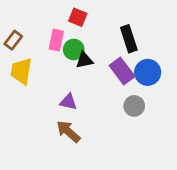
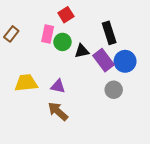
red square: (78, 17) -> (66, 15), turned 35
black triangle: (84, 60) -> (82, 51), moved
yellow trapezoid: (21, 71) -> (26, 83), moved, turned 75

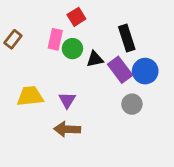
purple triangle: (58, 86) -> (67, 100), turned 49
brown arrow: (58, 111) -> (67, 129), turned -40

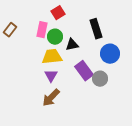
purple rectangle: (120, 70) -> (84, 71), moved
yellow trapezoid: (30, 96) -> (52, 57), moved
brown arrow: (67, 129) -> (51, 98), turned -48

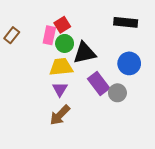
red square: (58, 13) -> (62, 25), moved
black rectangle: (96, 29) -> (126, 22), moved, turned -66
black triangle: (72, 45) -> (85, 53), size x1.5

